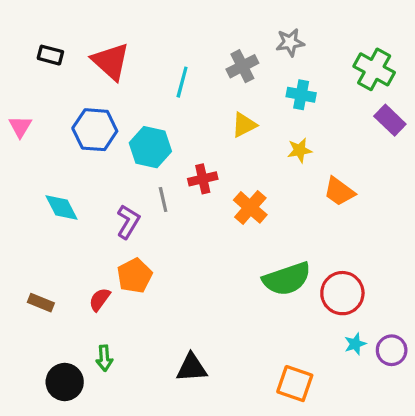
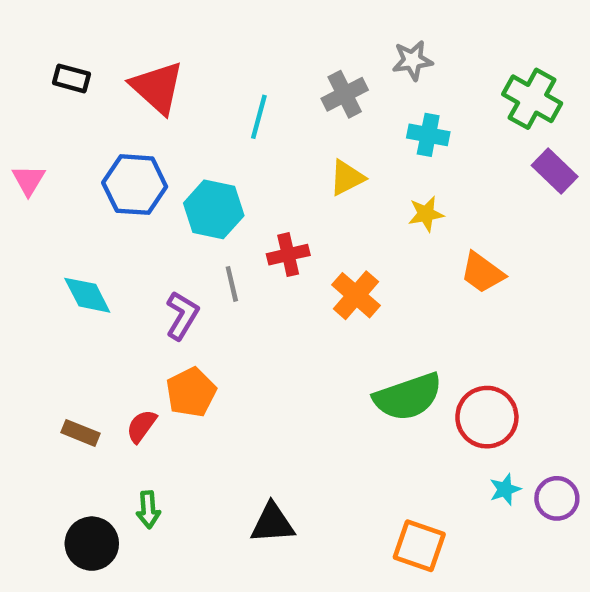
brown rectangle: (41, 303) -> (80, 433), moved

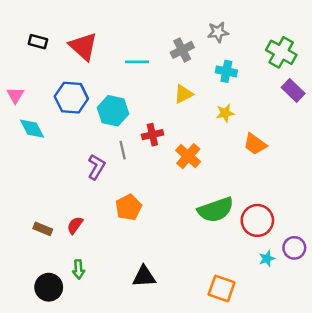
cyan line: (259, 117) -> (137, 62), turned 75
cyan diamond: (87, 295) -> (32, 129), moved
orange pentagon: (191, 392) -> (129, 207), moved
purple circle: (557, 498) -> (294, 248), moved

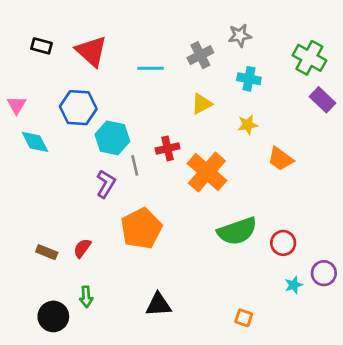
cyan hexagon: (113, 111) -> (112, 138), moved
orange cross: (188, 156) -> (207, 172), size x1.4
orange pentagon: (129, 207) -> (141, 228), size x1.4
red circle: (257, 220) -> (283, 243), size x0.7
orange square: (222, 288) -> (244, 318), size x0.6

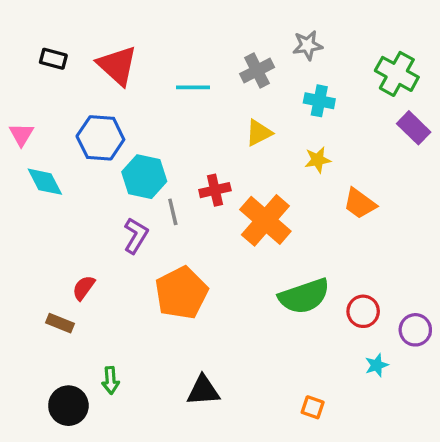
red semicircle: (82, 248) -> (84, 288), moved
purple circle: (324, 273) -> (415, 330), moved

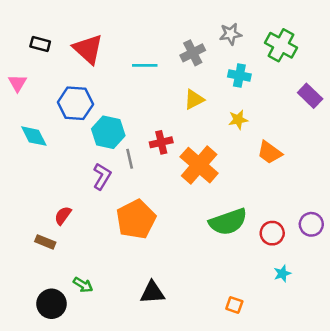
green cross: (397, 74) -> (281, 45), moved
pink triangle: (21, 135) -> (17, 83), moved
purple circle: (415, 330) -> (311, 224), moved
green arrow: (111, 380) -> (83, 285), turned -54

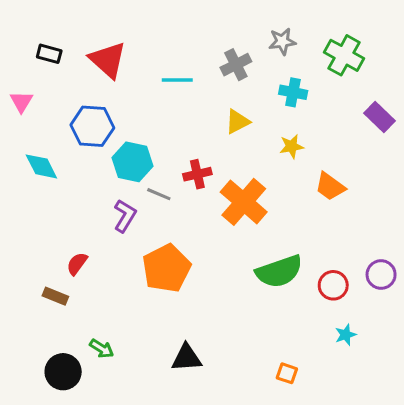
gray line: (130, 159) -> (159, 194), turned -54

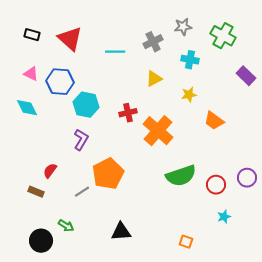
pink triangle: (21, 102) -> (31, 74), moved, turned -35
gray line: (159, 194) -> (82, 192), moved, turned -56

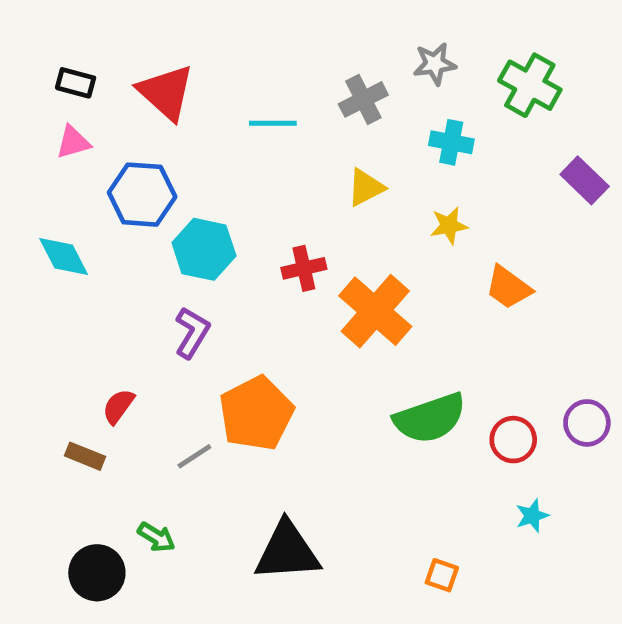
pink triangle: (31, 74) -> (73, 142), moved, turned -42
black triangle: (121, 232) -> (287, 551), size x1.4

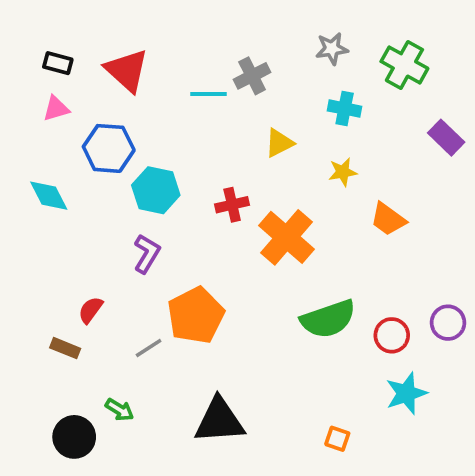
gray cross: (363, 99) -> (252, 76), moved
cyan star: (532, 516) -> (406, 393), size x1.6

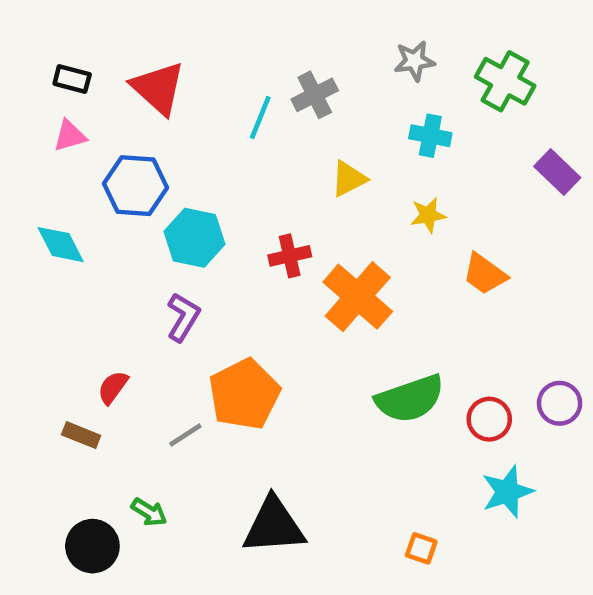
cyan line: (208, 94) -> (260, 118), turned -68

